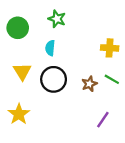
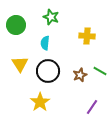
yellow cross: (110, 48) -> (87, 36), moved
yellow star: (19, 114) -> (40, 102), moved

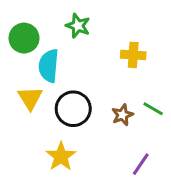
cyan semicircle: (45, 43) -> (49, 66), moved, size x1.5

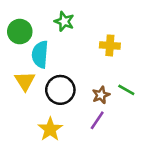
purple line: (141, 164) -> (97, 120), moved

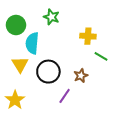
green line: (126, 90) -> (101, 56), moved
purple line: (97, 120) -> (65, 96), moved
yellow star: (50, 129) -> (15, 100), moved

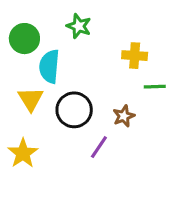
green line: (101, 56) -> (155, 87), turned -32

